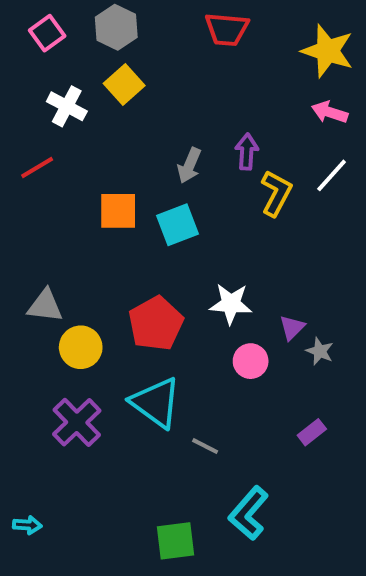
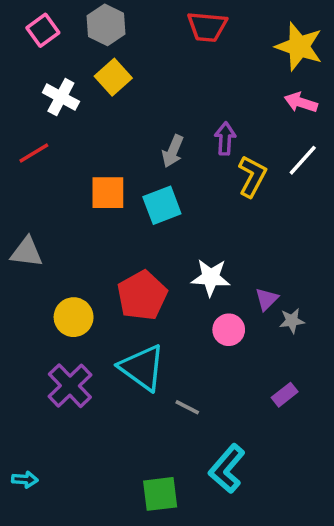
gray triangle: (45, 306) -> (27, 252), moved
gray star: (320, 351) -> (292, 321), turned -30

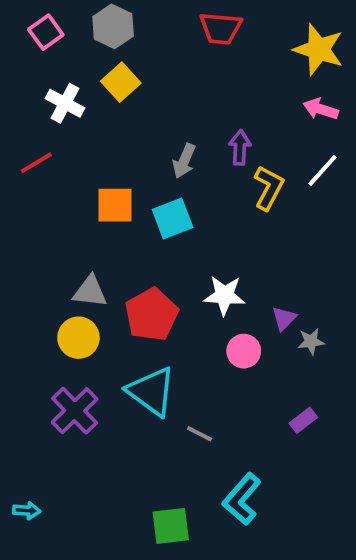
gray triangle: (27, 252) -> (90, 292), moved

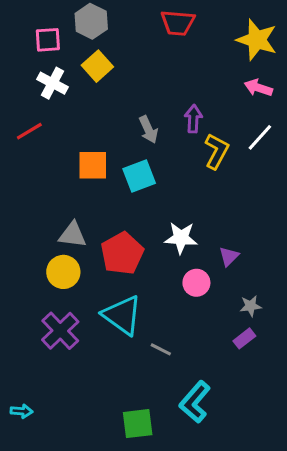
pink square: (46, 32) -> (48, 40), moved, turned 32
gray arrow: (184, 161) -> (148, 130), turned -48
gray star: (311, 341) -> (251, 306), moved

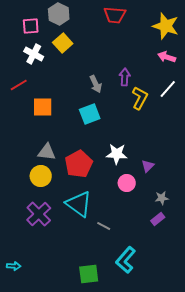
orange square: (93, 165) -> (43, 107), moved

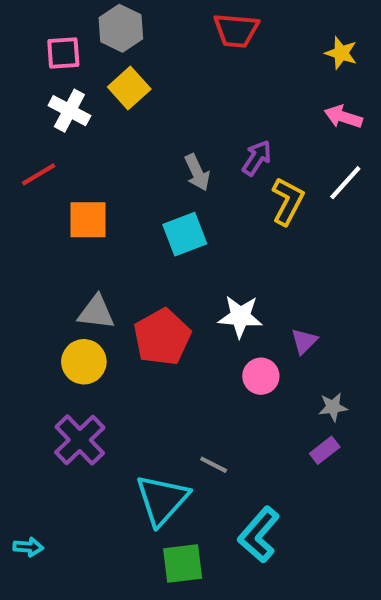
yellow star: (166, 26) -> (341, 53), size x0.6
purple arrow: (125, 77) -> (257, 158), turned 30
cyan triangle: (79, 204) -> (162, 500), moved, turned 36

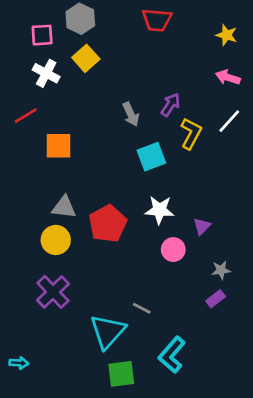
cyan square: (185, 234) -> (151, 157), moved

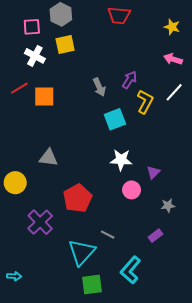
yellow square: (86, 58) -> (65, 45), turned 30
orange square: (58, 146) -> (44, 96), moved
red pentagon: (108, 224) -> (78, 198), moved
yellow circle: (56, 240) -> (15, 183), moved
purple rectangle: (216, 299) -> (155, 236), moved

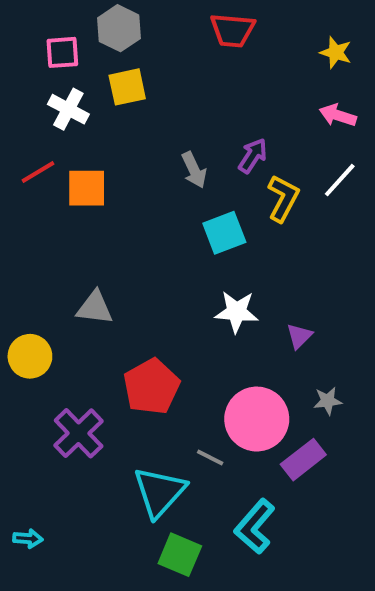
pink circle: (132, 190) -> (257, 419), moved, size x1.8
purple rectangle: (155, 236) -> (303, 460), size x1.5
green square: (92, 284) -> (180, 555), turned 30

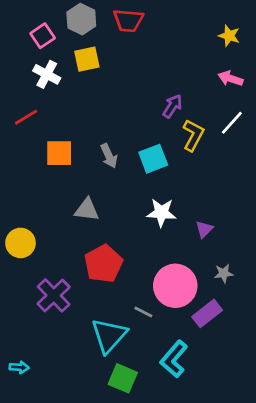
red trapezoid: (232, 30) -> (128, 20), moved
pink square: (62, 52) -> (43, 36), turned -30
gray arrow: (194, 170) -> (109, 156), moved
orange square: (87, 188) -> (59, 153), moved
gray triangle: (95, 308) -> (87, 210), moved

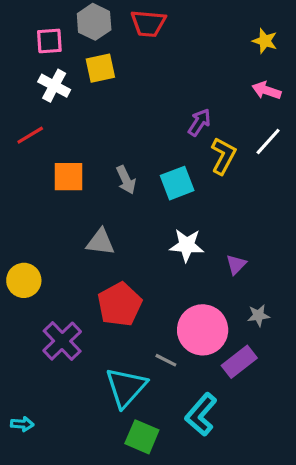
pink square: (43, 36) -> (49, 41), turned 30

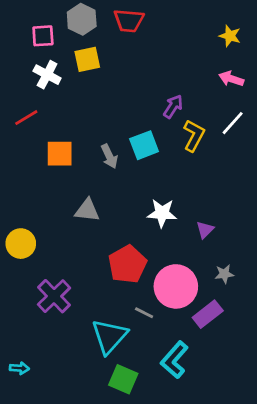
cyan square: (177, 183) -> (144, 145), moved
red pentagon: (120, 304) -> (127, 264), moved

